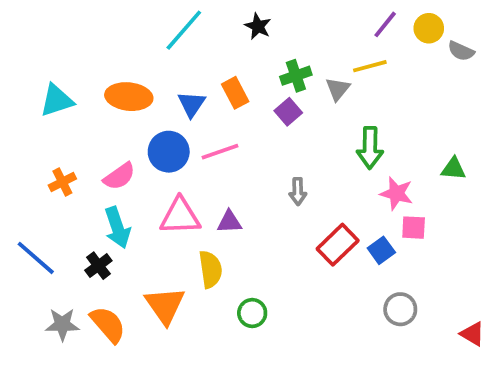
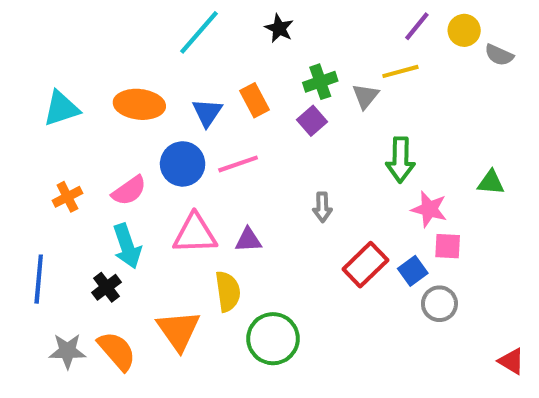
blue line: (36, 258) -> (39, 279), turned 54
gray circle: (400, 309) -> (439, 304), moved
green circle: (252, 313) -> (273, 339), size x1.6

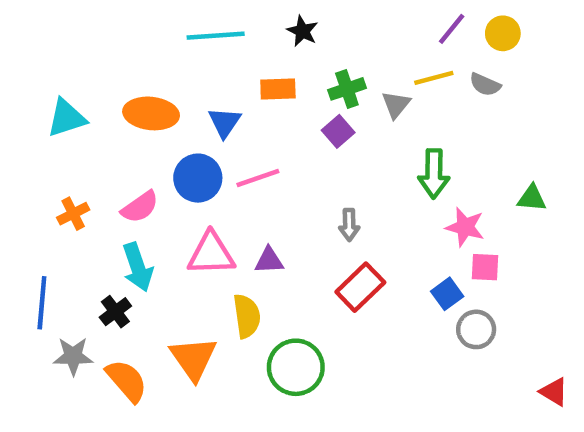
cyan line: (199, 32) -> (216, 36), turned 45
gray semicircle: (499, 55) -> (485, 85), moved
orange rectangle: (254, 100) -> (278, 89), moved, turned -64
red rectangle: (365, 265) -> (360, 287), moved
gray star: (67, 351) -> (73, 356), moved

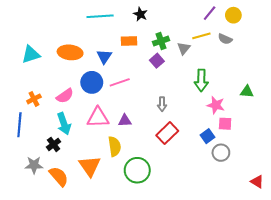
blue line: (42, 303) -> (19, 125), moved

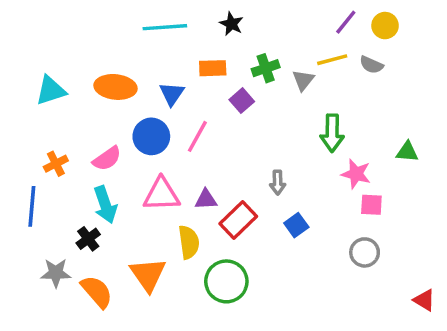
purple square: (157, 61) -> (242, 101), moved
pink line: (120, 82) -> (197, 136), turned -42
gray arrow: (162, 104) -> (278, 182), moved
red rectangle: (167, 133) -> (238, 220), moved
blue square: (208, 136) -> (296, 225), moved

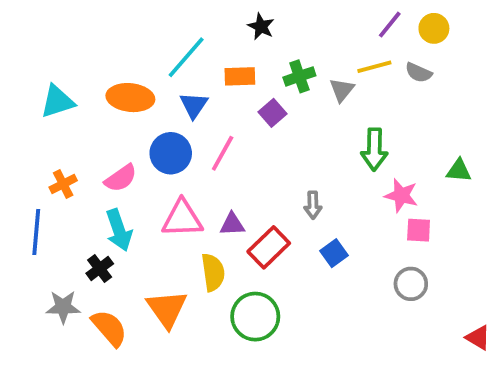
cyan line: (165, 27) -> (186, 57), moved, turned -45

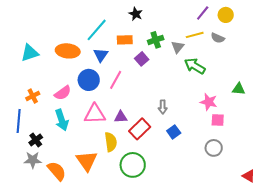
green arrow: (374, 149) -> (195, 66), moved, turned 120
black cross: (100, 269) -> (36, 140), moved

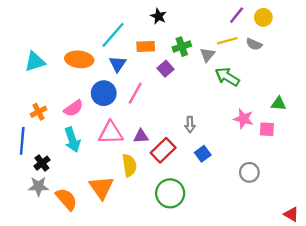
pink square: (218, 120) -> (267, 129), moved
green circle: (133, 165) -> (170, 193), moved
red triangle: (249, 176) -> (291, 214), moved

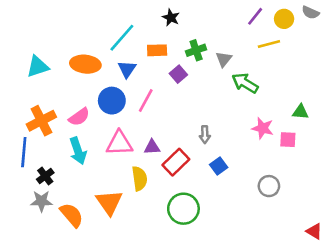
yellow line: (227, 41) -> (269, 44), moved
gray semicircle: (254, 44) -> (310, 13), moved
orange cross: (38, 112) -> (41, 121), size x1.6

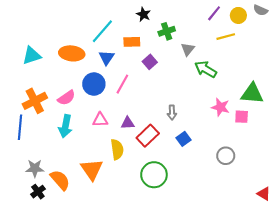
green cross: (196, 50) -> (167, 31), moved
green triangle: (300, 112) -> (252, 94), size x1.6
pink triangle: (119, 143) -> (100, 120), size x0.7
cyan arrow: (78, 151) -> (65, 126), turned 30
black cross: (45, 176) -> (38, 192), moved

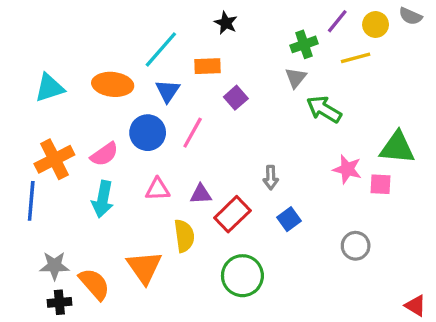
green cross: (167, 31) -> (304, 44), moved
black cross: (38, 192) -> (59, 302), turned 32

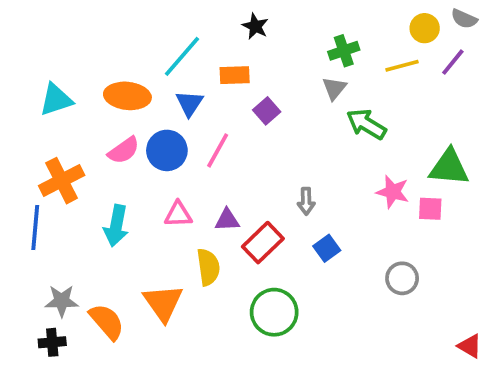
purple line: (337, 21) -> (453, 62), moved
pink semicircle: (104, 154) -> (124, 150), moved
black cross: (59, 302) -> (52, 342), moved

